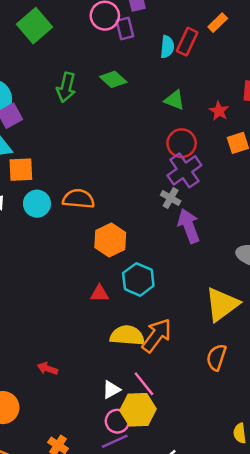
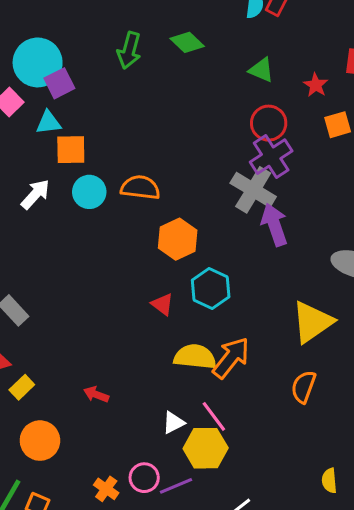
gray cross: (171, 198) -> (253, 190), size x1.8
red triangle: (99, 294) -> (163, 304), turned 36
pink circle: (117, 421) -> (144, 478), moved

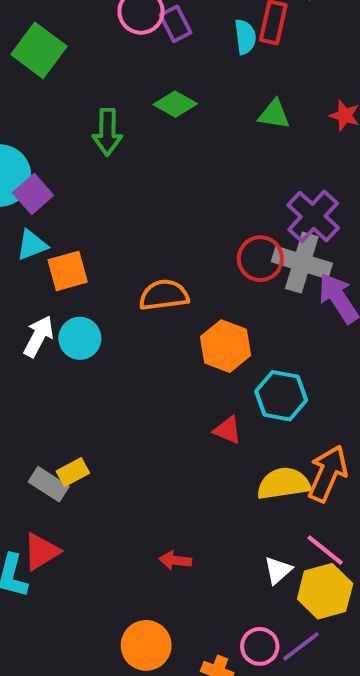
red circle: (269, 123) -> (260, 259), moved
cyan circle: (89, 192) -> (80, 338), moved
yellow rectangle: (22, 387) -> (73, 472), moved, turned 30
orange circle: (40, 441) -> (146, 645), moved

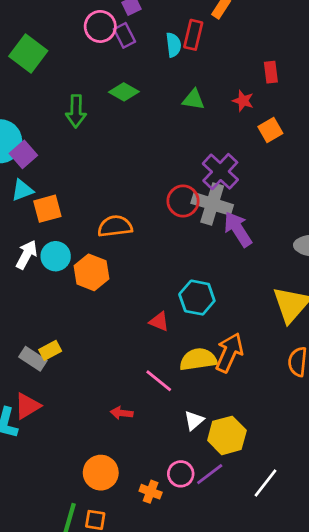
orange hexagon: (226, 346) -> (91, 272), moved
pink line: (325, 550) -> (159, 381), moved

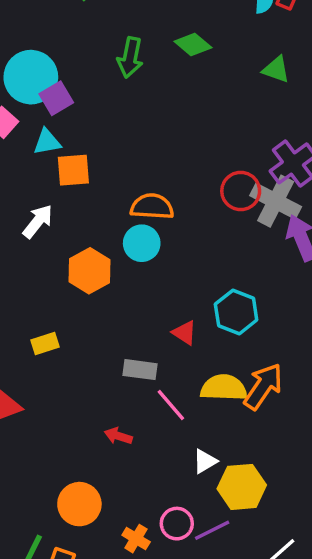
cyan circle: (56, 256) -> (142, 243), moved
orange hexagon: (91, 272) -> (90, 271), moved
gray rectangle: (33, 359) -> (140, 370), moved, turned -36

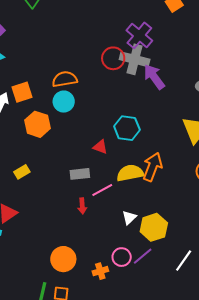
orange square: (73, 170) -> (22, 92), moved
pink line: (171, 405) -> (102, 190), turned -65
red arrow: (118, 436) -> (82, 206), moved, turned -98
orange cross: (136, 539) -> (100, 271), turned -35

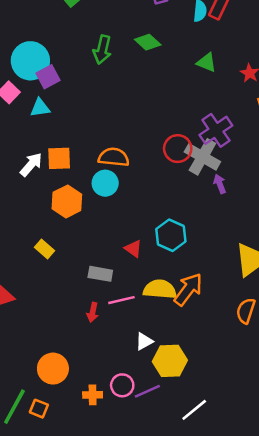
purple arrow: (154, 77) -> (220, 184), size x0.6
yellow rectangle: (22, 172) -> (44, 249), moved, turned 56

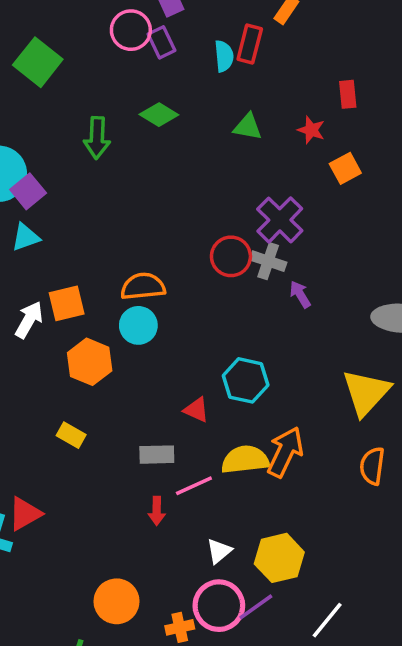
gray cross: (202, 157) -> (268, 261), size x0.7
white triangle: (144, 341) -> (219, 551), moved
pink circle: (122, 385) -> (219, 606), size x1.5

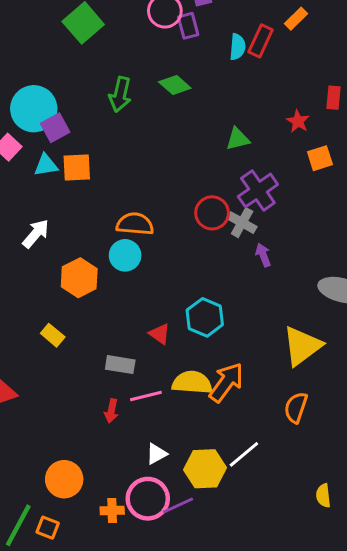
green triangle: (248, 127) -> (238, 139), moved, turned -35
orange square: (67, 303) -> (77, 168), moved
white line: (327, 620) -> (244, 454), moved

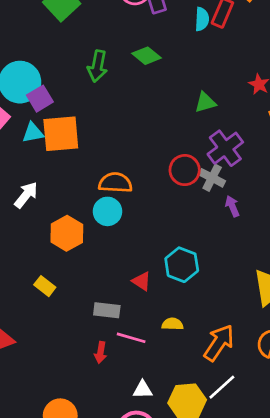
orange square: (77, 168) -> (61, 134), size x1.4
orange arrow: (226, 382) -> (219, 343), moved
yellow semicircle: (192, 383) -> (172, 324), size x0.6
pink line: (146, 396) -> (131, 338), turned 32
white triangle: (156, 454) -> (143, 390), turned 30

